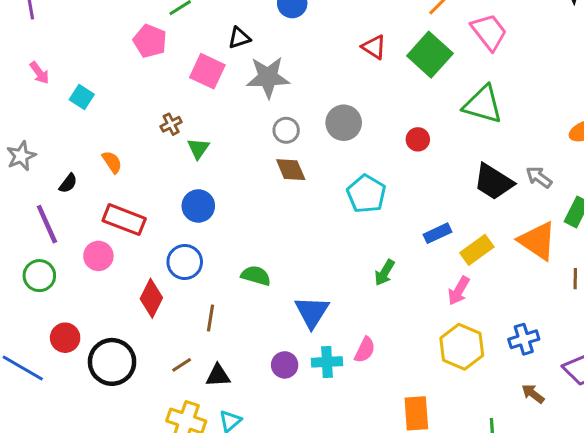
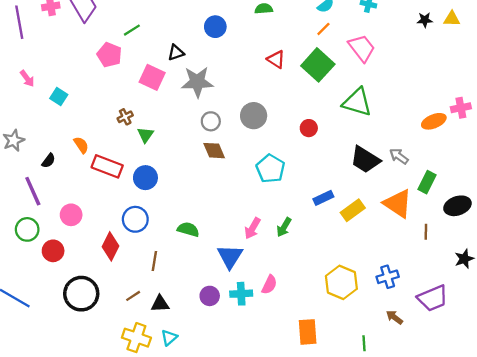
red rectangle: (124, 220) -> (107, 166), moved
pink arrow: (459, 291) -> (252, 228), moved
red circle: (65, 338) -> (53, 251), moved

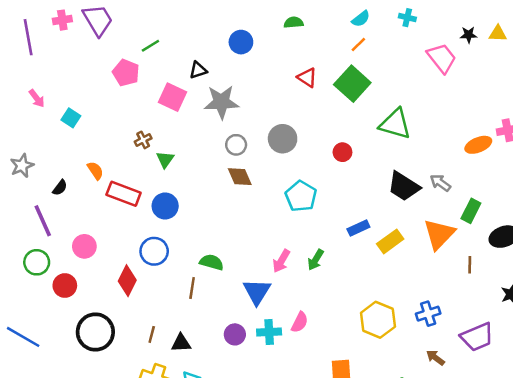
pink trapezoid: (362, 48) -> (442, 58), moved
orange triangle: (398, 204) -> (439, 234), turned 40
brown line: (154, 261) -> (192, 288), moved
brown line: (133, 296) -> (152, 334), turned -42

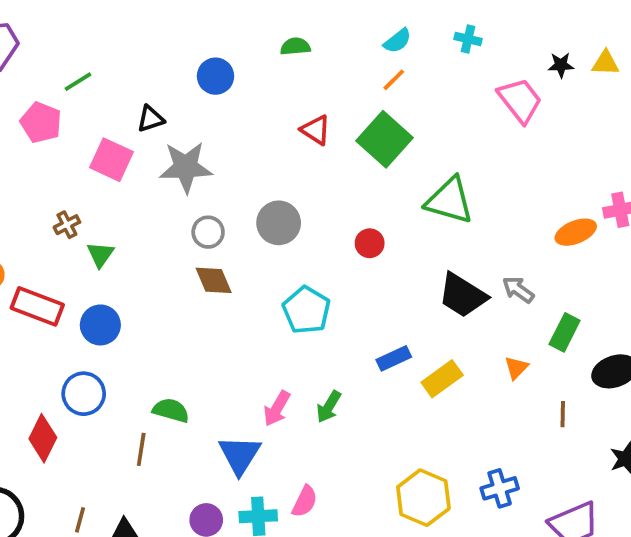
orange triangle: (439, 234) -> (516, 368), size x0.5

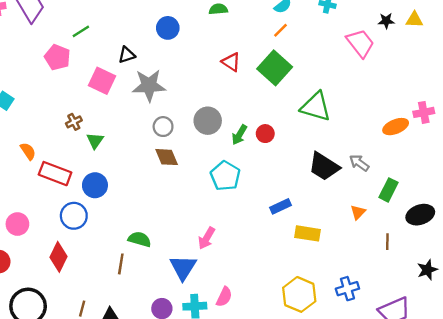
yellow rectangle: (442, 379) -> (308, 233), moved, turned 45
blue circle: (84, 394) -> (74, 216), moved
green arrow: (329, 407) -> (239, 135), moved

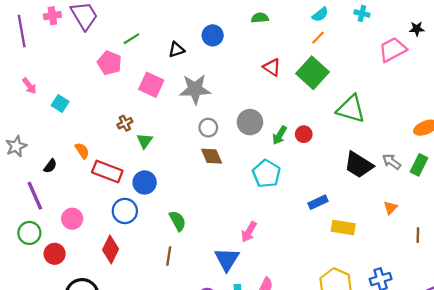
pink trapezoid: (360, 43) -> (393, 50), turned -80
black triangle: (127, 55) -> (176, 50), moved
green rectangle: (389, 190) -> (419, 165), moved
green semicircle: (140, 239) -> (178, 221), moved, turned 45

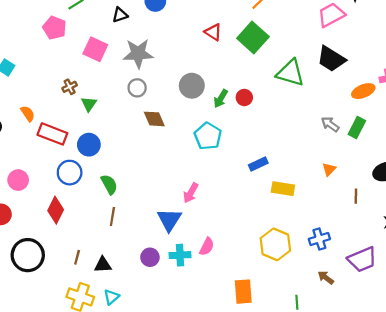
gray circle: (208, 128) -> (137, 88), moved
black trapezoid: (359, 165) -> (331, 59), moved
green semicircle: (178, 221) -> (109, 184), moved

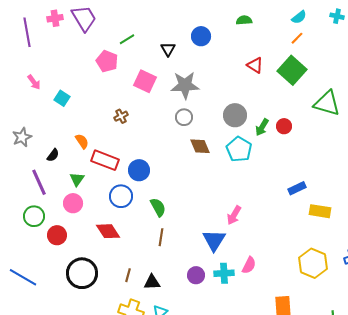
black triangle: (120, 15) -> (168, 49), turned -42
green triangle: (89, 104) -> (77, 179), moved
cyan pentagon: (208, 136) -> (239, 149), moved
red diamond: (56, 210) -> (108, 231), turned -60

